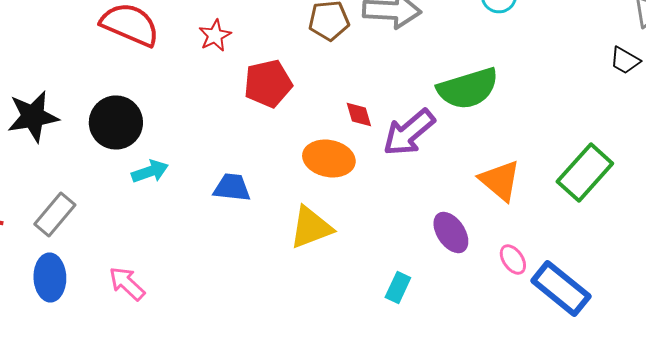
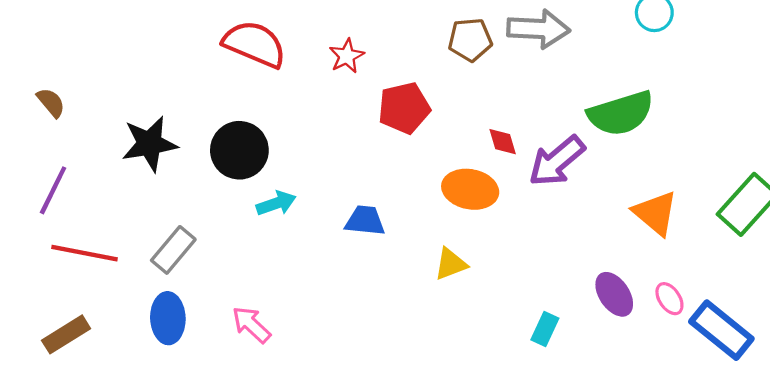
yellow triangle: (311, 228) -> (451, 264), size x0.7
purple ellipse: (451, 232) -> (614, 294), moved

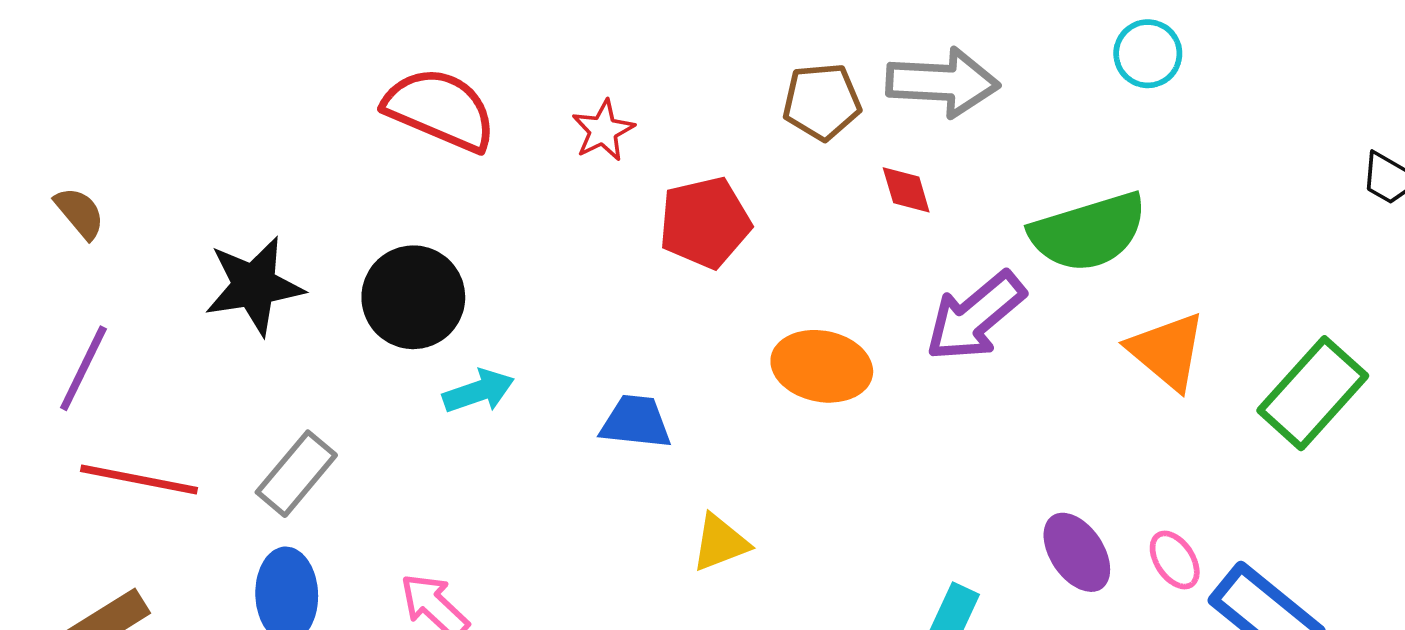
red diamond: (503, 142) -> (906, 190), moved
orange triangle: (655, 213) -> (1167, 351), moved
yellow triangle: (451, 264) -> (720, 543), moved

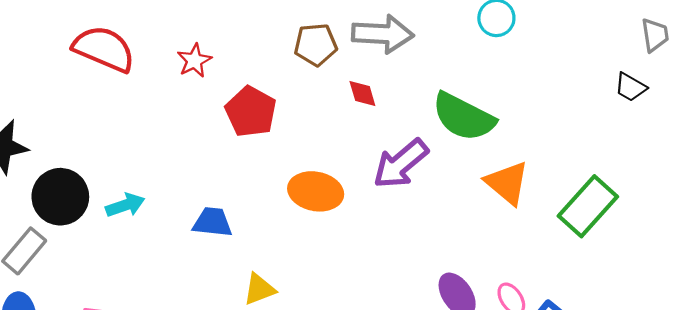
red pentagon: (705, 222) -> (251, 112), turned -30
green semicircle: (1088, 232) -> (463, 117), turned 44
black circle: (413, 297) -> (60, 197), moved

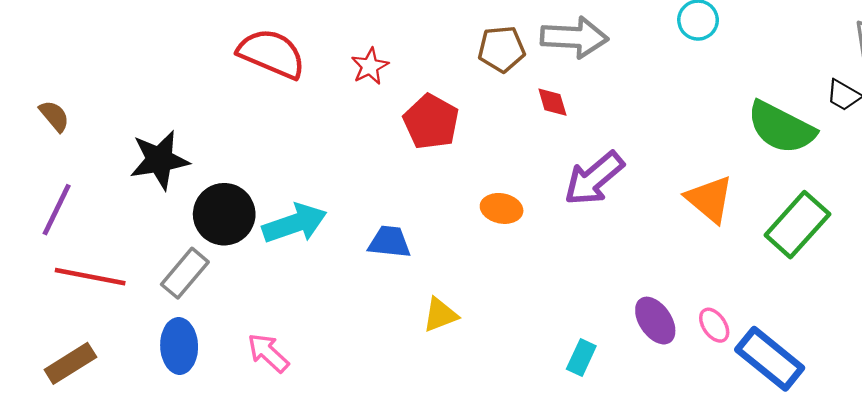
green semicircle: (463, 117) -> (781, 128), moved
orange ellipse: (316, 191) -> (502, 208), size x0.7
cyan arrow: (125, 205) -> (295, 223), size x1.5

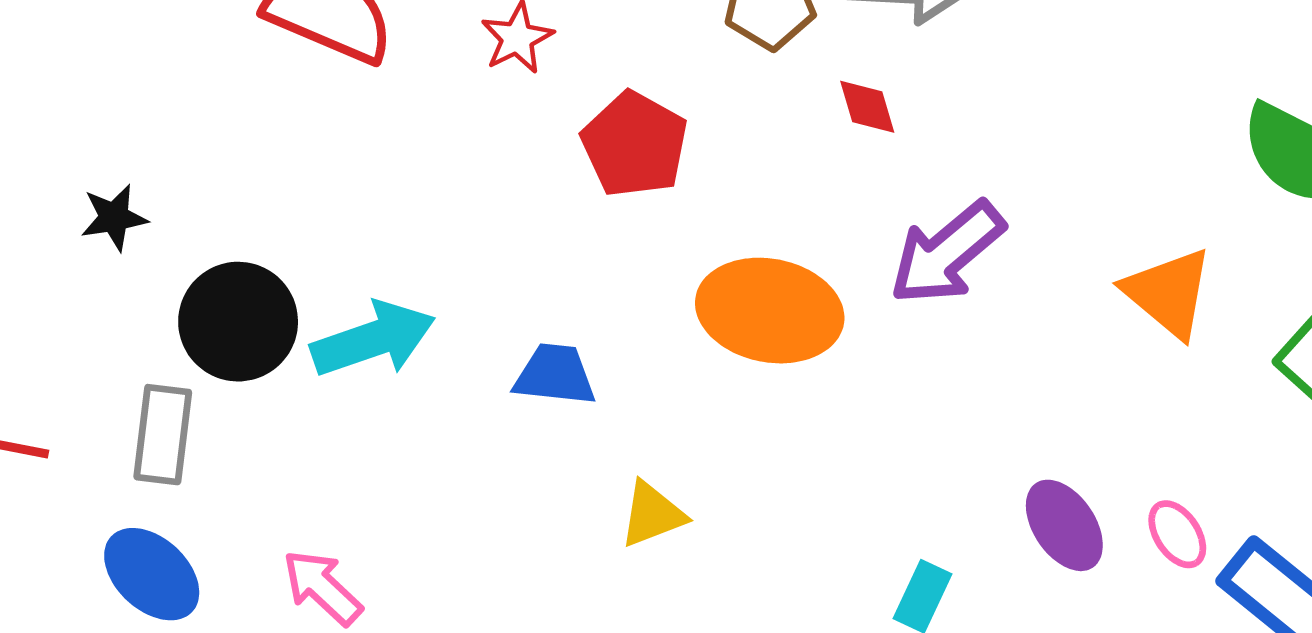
black star: (159, 160) -> (114, 217), size x0.6
orange ellipse: (502, 208) -> (770, 311), size x1.8
gray rectangle: (185, 273) -> (163, 435), turned -33
blue ellipse: (179, 346) -> (152, 574), turned -45

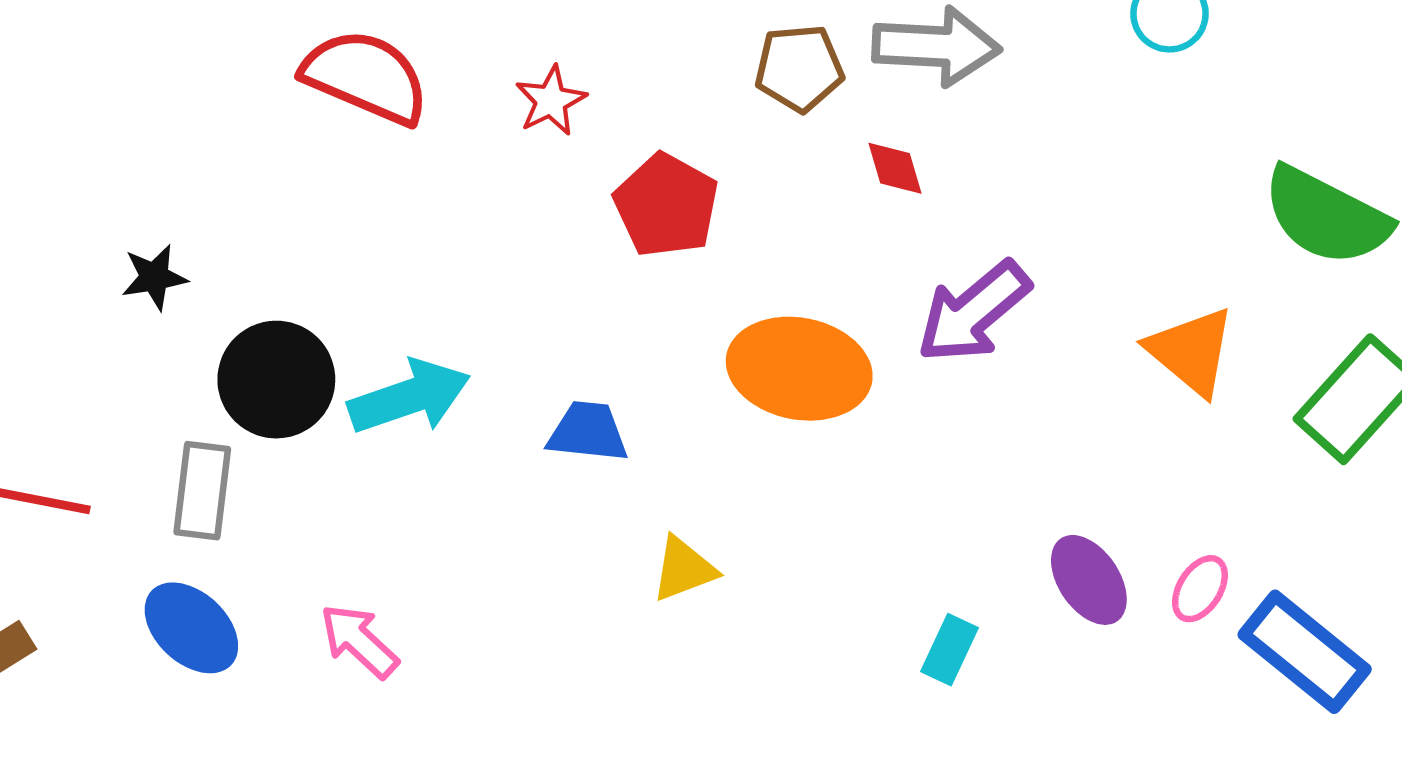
pink ellipse: (1177, 534) -> (1200, 589), turned 66

